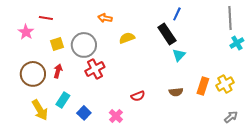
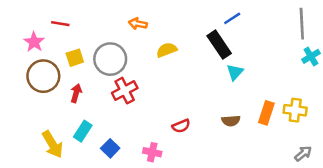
blue line: (177, 14) -> (232, 18), turned 32
brown circle: (33, 74) -> (43, 76), moved
yellow cross: (225, 84) -> (295, 110), turned 36
pink cross: (116, 116) -> (152, 152), turned -32

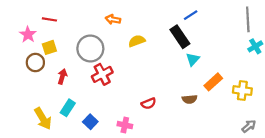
yellow square: (75, 58) -> (49, 47), moved
brown circle: (43, 76) -> (35, 63), size x0.7
orange rectangle: (266, 113) -> (213, 82), moved, turned 30

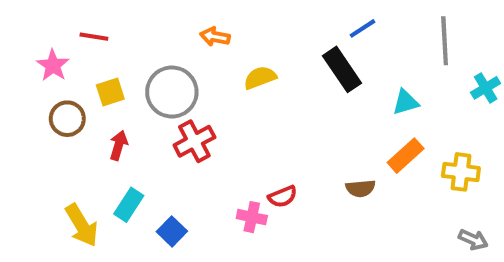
gray line: (248, 19) -> (445, 41), moved
yellow square: (49, 47) -> (110, 92), moved
cyan triangle: (193, 59) -> (406, 102), moved, turned 32
pink cross: (125, 125) -> (252, 217), moved
gray arrow: (249, 126) -> (473, 240), turned 64

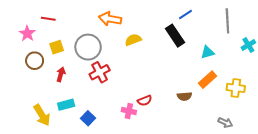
orange arrow: (215, 37) -> (110, 19), size x1.5
cyan rectangle: (129, 205) -> (66, 105), turned 42
gray arrow: (473, 240) -> (225, 123), moved

